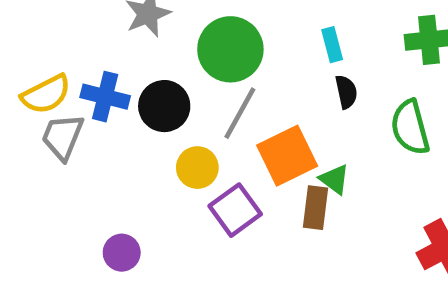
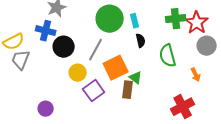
green circle: (230, 49) -> (110, 19), moved
blue cross: (105, 97) -> (46, 31), moved

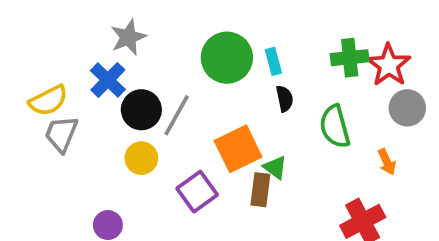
blue cross: (46, 31) -> (108, 80), turned 30
gray line: (96, 50) -> (177, 115), moved
yellow circle: (78, 73) -> (141, 158), moved

